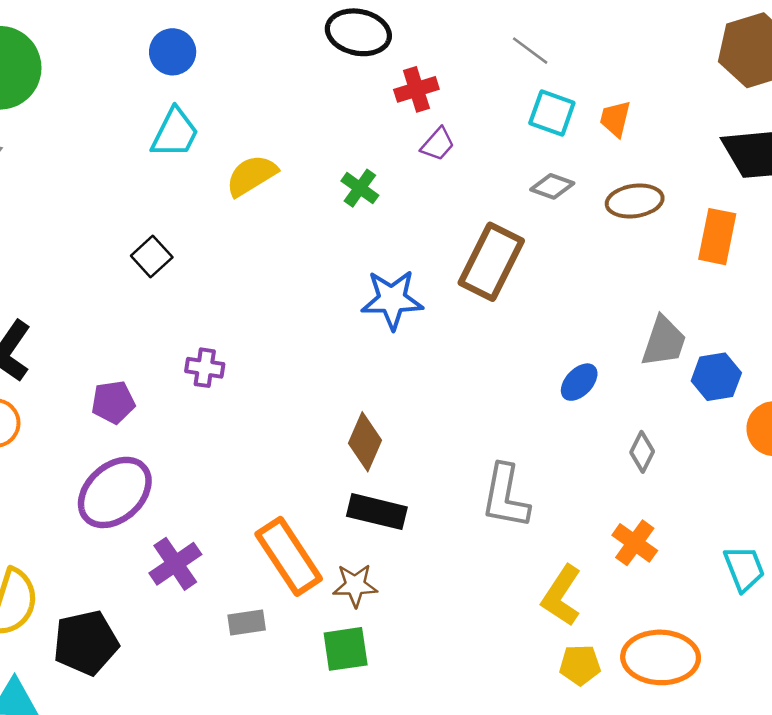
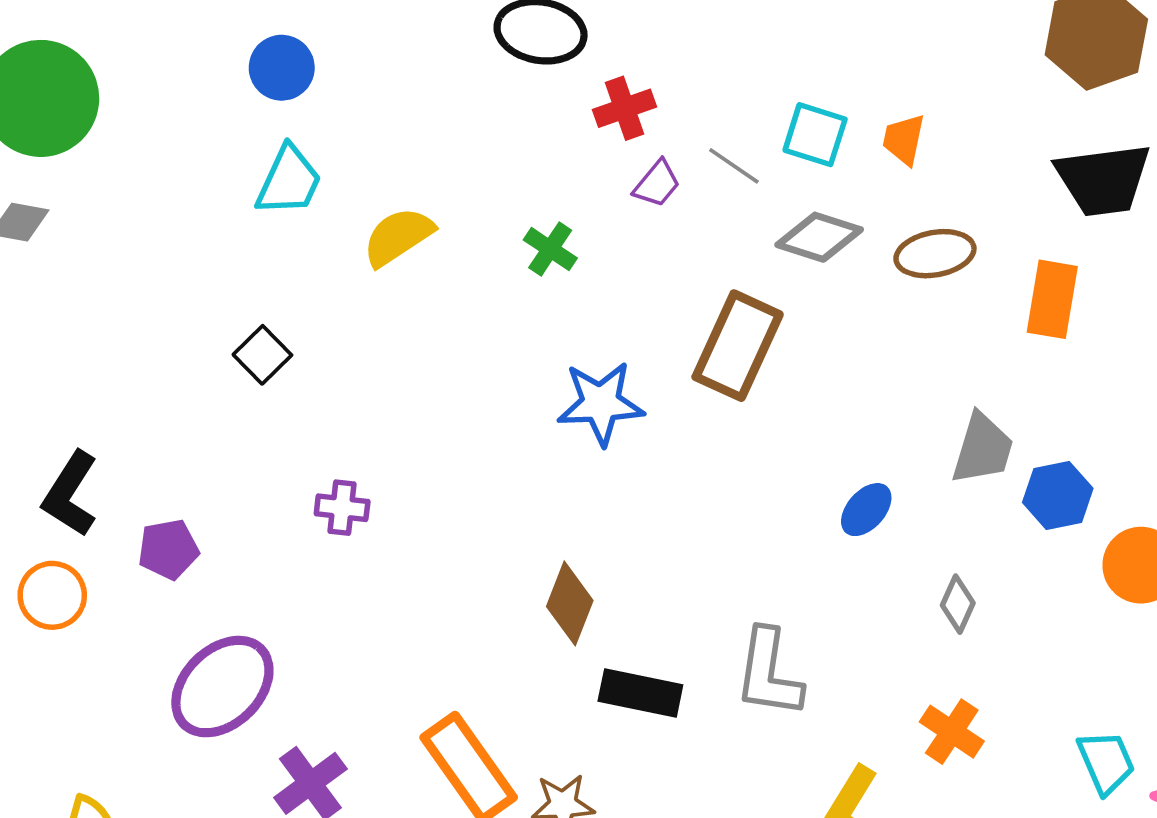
gray line: (530, 51) -> (734, 166), moved
gray diamond: (552, 186) -> (819, 237), size x1.4
purple pentagon: (113, 402) -> (168, 549), moved
black rectangle: (377, 512) -> (640, 693), moved

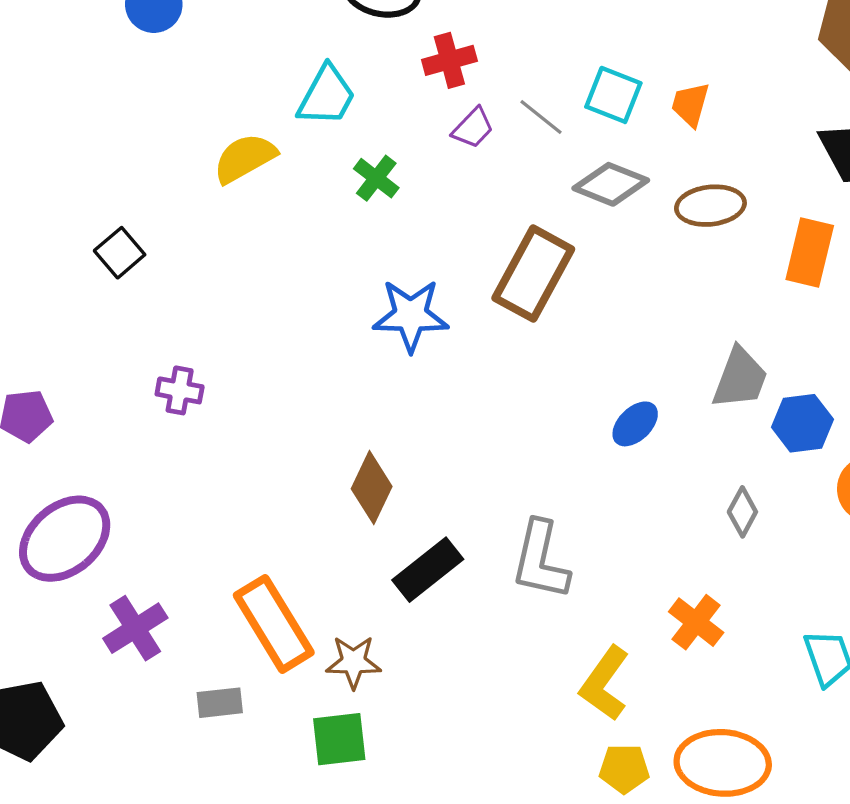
cyan trapezoid: (289, 181) -> (327, 96), moved
gray diamond: (958, 604) -> (742, 512), moved
black rectangle: (640, 693) -> (428, 570), turned -54

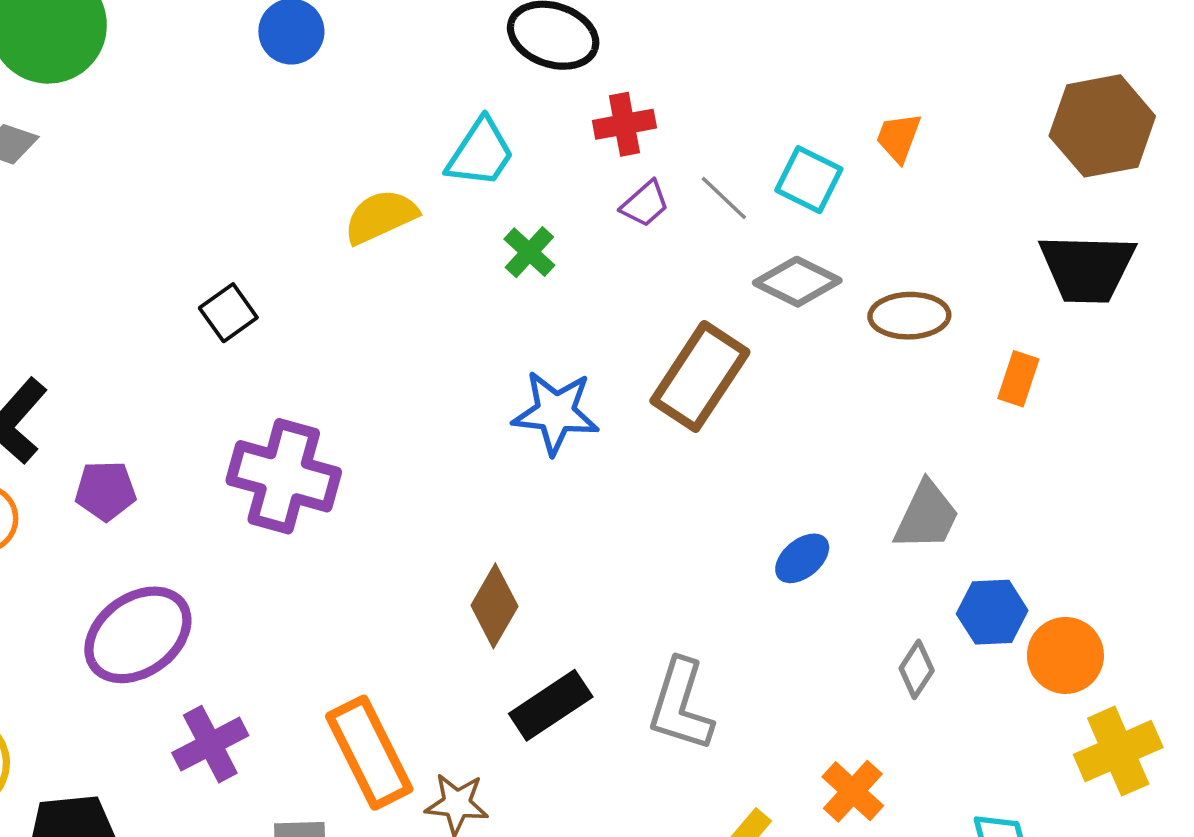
orange trapezoid: (690, 104) -> (899, 138), moved
orange rectangle: (810, 252) -> (1018, 379), size x0.7
purple cross: (180, 390) -> (284, 476), size x2.0
blue hexagon: (802, 423) -> (992, 612), moved

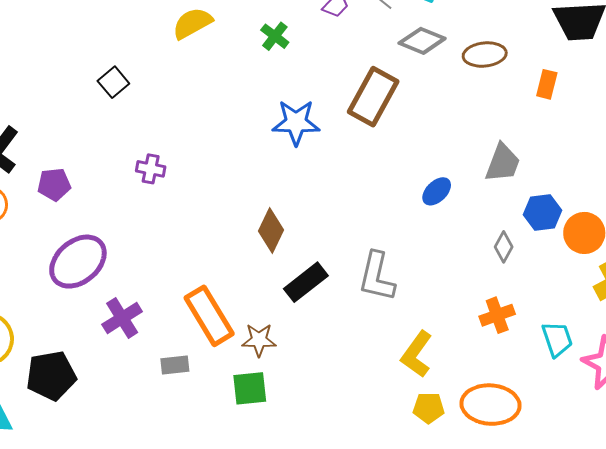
purple cross: (284, 476) -> (151, 169), size x0.5
orange cross: (853, 791) -> (497, 315), moved, turned 32

